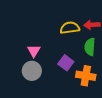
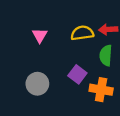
pink triangle: (34, 51) -> (40, 35), moved

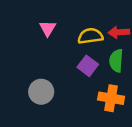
pink triangle: (40, 35) -> (48, 28), moved
purple square: (77, 74) -> (88, 66), moved

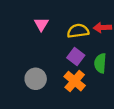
green semicircle: (116, 61) -> (100, 63), moved
orange cross: (111, 98) -> (75, 81), moved, turned 30

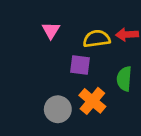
purple square: (76, 57) -> (80, 65), moved, turned -30
gray circle: (36, 79) -> (58, 109), moved

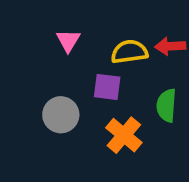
gray circle: (58, 109) -> (61, 115), moved

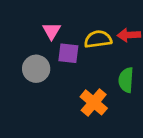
purple square: (107, 87) -> (68, 53), moved
gray circle: (61, 115) -> (36, 69), moved

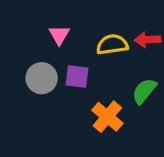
purple square: (68, 53) -> (77, 77), moved
green semicircle: (126, 80) -> (144, 91), turned 35

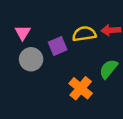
pink triangle: (59, 35) -> (23, 33), moved
purple square: (77, 77) -> (58, 46), moved, turned -30

